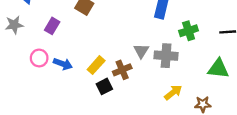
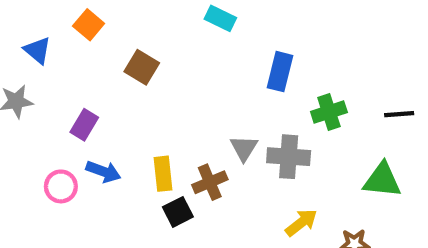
purple rectangle: (52, 26) -> (84, 125), moved
pink circle: (39, 58) -> (61, 186), moved
yellow rectangle: (96, 65) -> (163, 174), turned -48

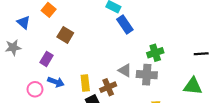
brown square: (142, 67) -> (65, 35), moved
blue rectangle: (280, 72) -> (125, 24), moved, turned -48
green cross: (329, 112) -> (155, 53), moved
gray triangle: (244, 148) -> (125, 70), turned -32

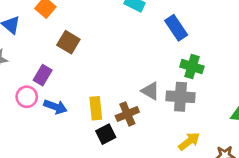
blue rectangle: (125, 24) -> (176, 28), moved
green cross: (155, 53) -> (192, 67), turned 35
pink circle: (35, 89) -> (27, 97), moved

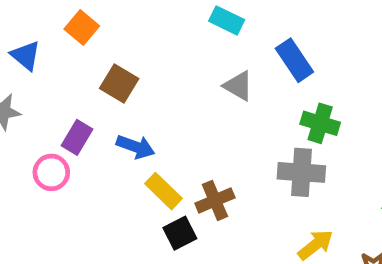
gray triangle: (150, 91) -> (238, 86), moved
blue arrow: (55, 107) -> (135, 147), moved
yellow rectangle: (96, 108) -> (164, 191), turned -40

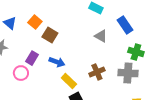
orange square: (82, 27) -> (35, 22), moved
brown cross: (215, 200) -> (97, 72), moved

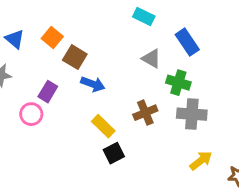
green cross: (136, 52) -> (178, 83), moved
blue arrow: (57, 62) -> (93, 84), moved

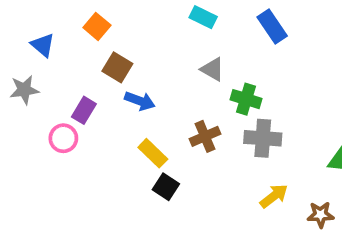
orange square: (52, 38) -> (97, 26), moved
blue rectangle: (187, 42) -> (272, 26), moved
black square: (114, 153) -> (166, 187), turned -30

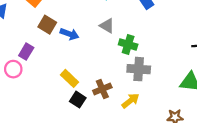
blue arrow: (140, 101) -> (70, 34), moved
brown cross: (205, 136) -> (102, 89), moved
yellow arrow: (274, 196) -> (130, 101), moved

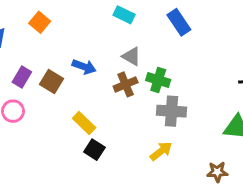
brown square: (47, 25) -> (51, 81), moved
purple rectangle: (26, 52) -> (22, 77), moved
brown cross: (102, 89) -> (126, 84), moved

